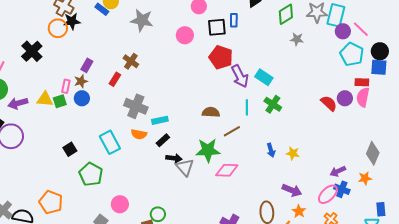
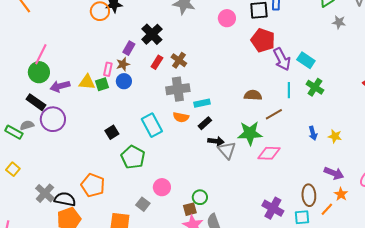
black cross: (32, 51) -> (152, 34), moved
brown cross: (131, 61) -> (179, 60), moved
gray cross: (136, 106) -> (178, 89), turned -30

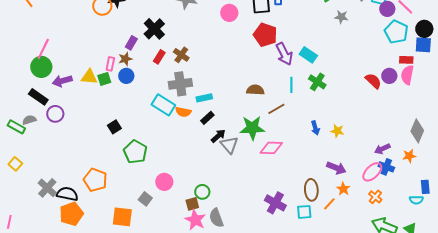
purple circle: (53, 119) -> (55, 114), size x0.7
cyan rectangle: (152, 125) -> (163, 105), moved, turned -30
black arrow: (216, 141) -> (218, 136), turned -49

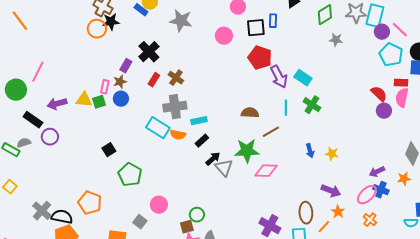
green circle: (41, 67) -> (16, 90), moved
purple circle: (389, 76) -> (384, 111), moved
red semicircle: (373, 81) -> (379, 94), moved

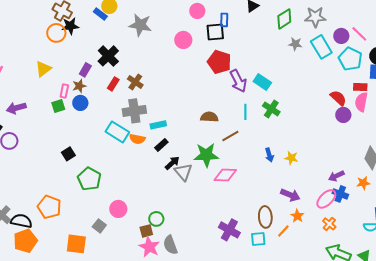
cyan rectangle: (375, 16) -> (321, 47), moved, turned -45
blue rectangle: (273, 21) -> (224, 20), moved
yellow triangle: (84, 100) -> (43, 69), moved, turned -42

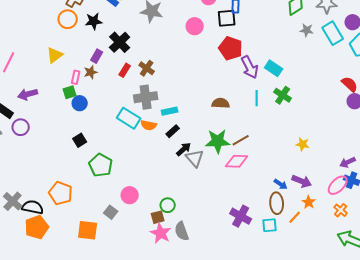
black star: (70, 26) -> (94, 21), moved
blue circle: (80, 103) -> (80, 103), moved
brown line: (230, 136) -> (241, 140), moved
blue arrow: (269, 155) -> (281, 184), moved, turned -40

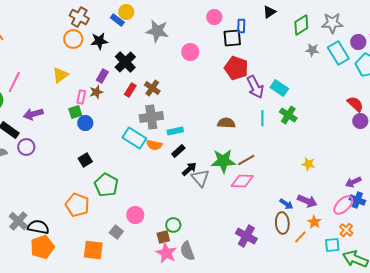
pink circle: (195, 26) -> (190, 52), moved
orange pentagon: (61, 193) -> (77, 205), moved
cyan square: (270, 225) -> (332, 245), moved

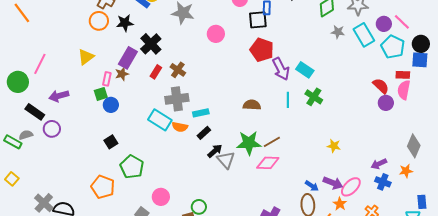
purple rectangle: (102, 76) -> (128, 58), size x1.5
pink ellipse: (343, 205) -> (351, 187), moved

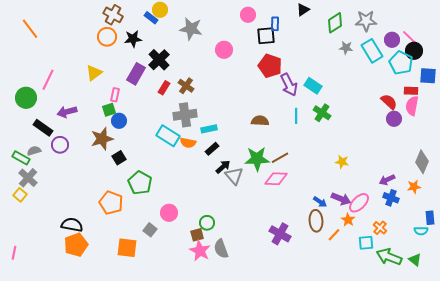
black circle: (421, 44) -> (414, 51), moved
brown star: (122, 74) -> (102, 139), moved, size x1.6
gray cross: (44, 203) -> (28, 178), moved

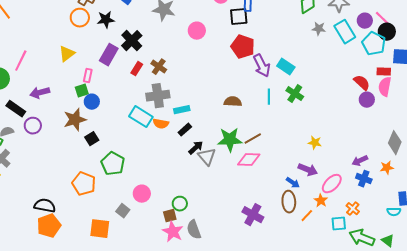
purple arrow: (341, 199) -> (308, 170), moved

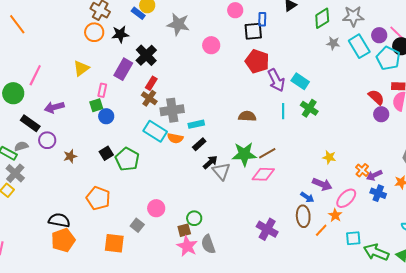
brown cross: (159, 67) -> (149, 98), moved
brown star: (75, 120) -> (70, 156), moved, size x0.6
green pentagon: (113, 164) -> (127, 159), moved
orange cross: (353, 209) -> (362, 170), moved

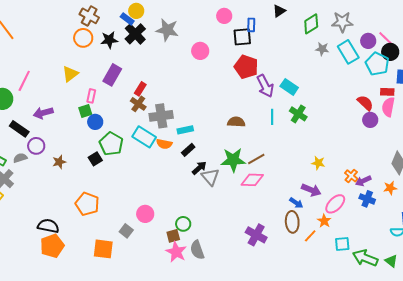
black cross: (146, 55) -> (135, 34), moved
gray semicircle: (21, 146) -> (20, 158), moved
green pentagon: (127, 159) -> (111, 144), moved

